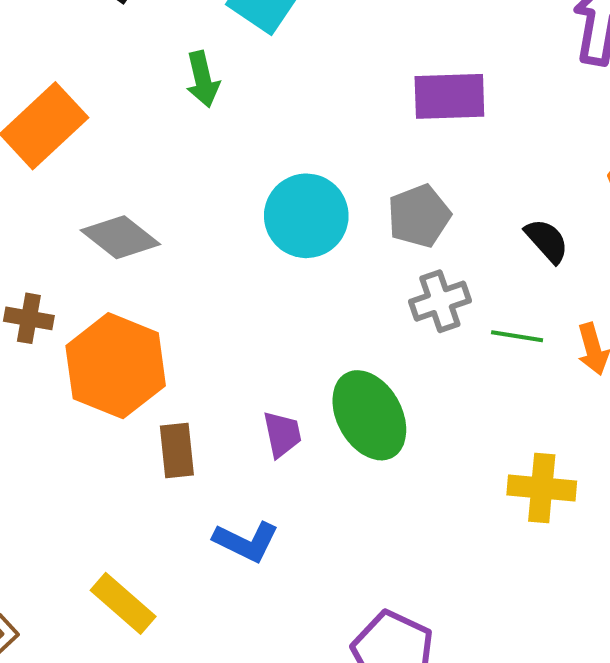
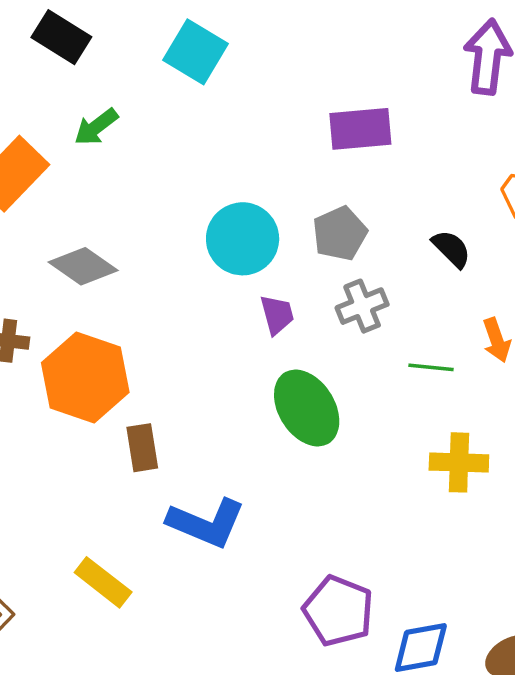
green arrow: (203, 79) -> (96, 127), moved, turned 69
green line: (517, 336) -> (431, 367), moved
purple trapezoid: (282, 434) -> (277, 315), moved
blue L-shape: (246, 542) -> (206, 523), size x1.4

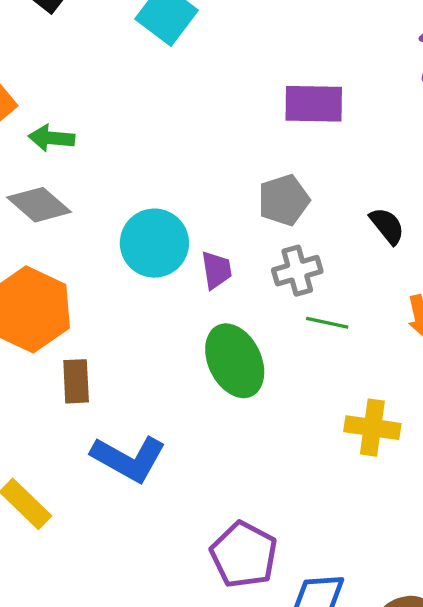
green arrow: (96, 127) -> (52, 138), moved, turned 36
cyan circle: (243, 239) -> (154, 243), moved
green line: (431, 367) -> (327, 323), moved

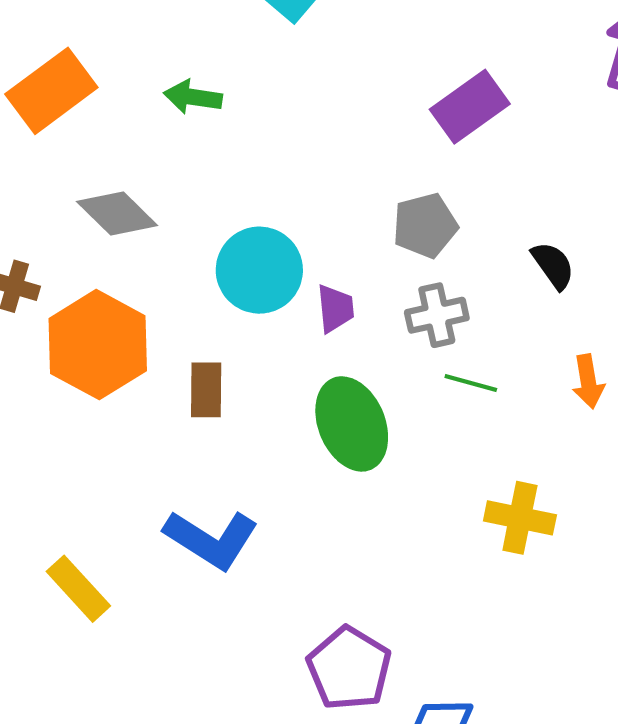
purple rectangle: (314, 104) -> (470, 107), turned -40
green arrow: (52, 138) -> (193, 97), moved
brown rectangle: (76, 381) -> (206, 390), moved

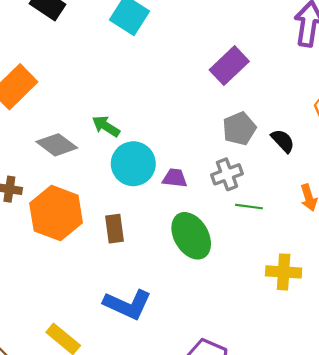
green arrow: (193, 97) -> (106, 126), moved, turned 32
gray pentagon: (425, 226) -> (239, 129), moved
purple trapezoid: (335, 309) -> (175, 178), turned -70

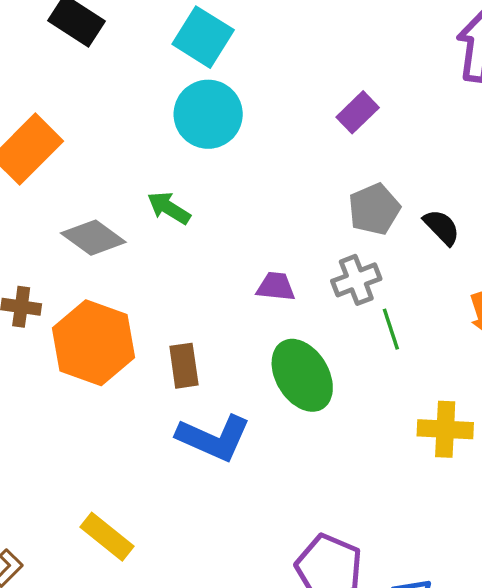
purple rectangle: (229, 66) -> (358, 112), size x0.7
cyan circle: (133, 164) -> (208, 114), moved
green line: (249, 207) -> (391, 329), turned 65
blue L-shape: (128, 304) -> (214, 438), moved

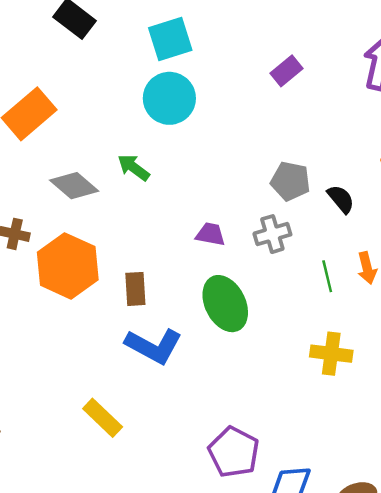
cyan square: (203, 37) -> (170, 39), turned 36
purple rectangle: (358, 112) -> (287, 71), moved
gray pentagon: (374, 209) -> (290, 181), turned 30
green line: (391, 329) -> (327, 276), moved
yellow rectangle: (107, 537) -> (103, 418), moved

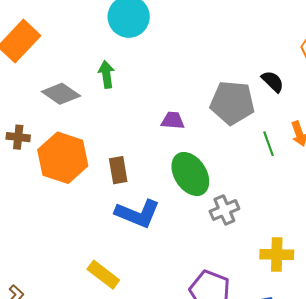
green arrow: (134, 168) -> (106, 74), turned 52
gray pentagon: (290, 181) -> (232, 103), moved, size x1.4
gray cross: (272, 234) -> (224, 210), moved
yellow cross: (331, 354) -> (277, 254), moved

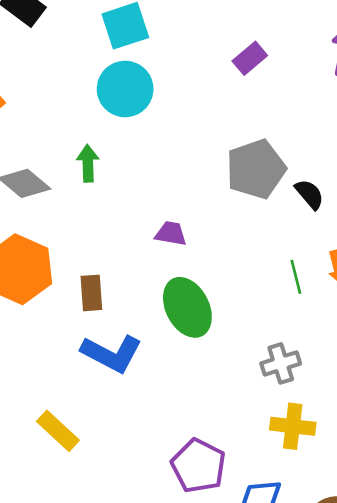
gray pentagon: (232, 103) -> (256, 169), moved, turned -30
gray cross: (224, 210) -> (281, 363), moved

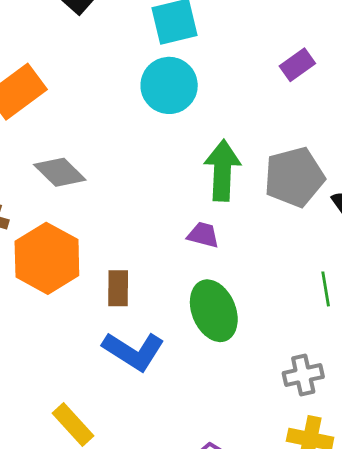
green arrow: (88, 163) -> (222, 170), moved, size x1.6

